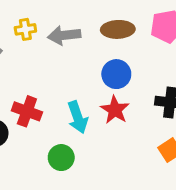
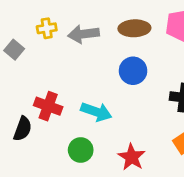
red star: (115, 110) -> (132, 157), moved
cyan arrow: (78, 117) -> (96, 112), turned -52

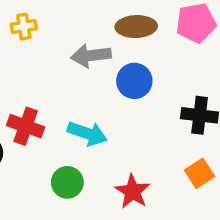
gray arrow: (83, 34) -> (91, 56), moved

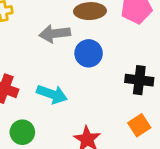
green circle: (67, 182) -> (22, 132), moved

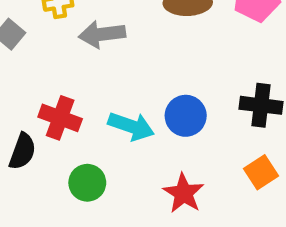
gray arrow: (55, 34) -> (102, 34), moved
blue circle: (89, 53) -> (186, 116), moved

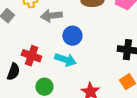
blue circle: (186, 116) -> (72, 36), moved

